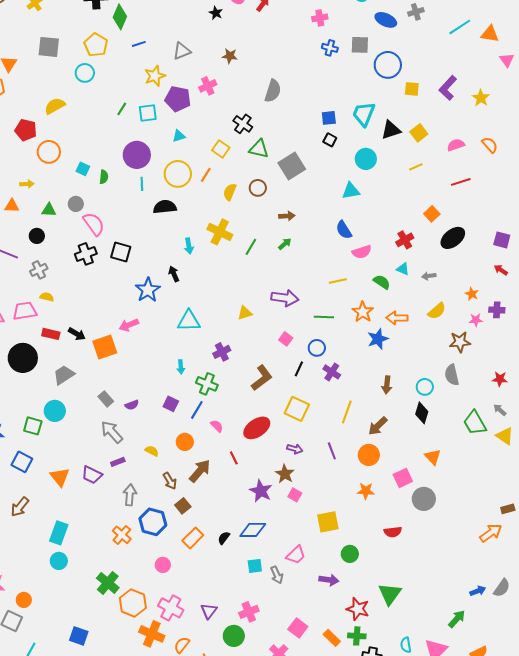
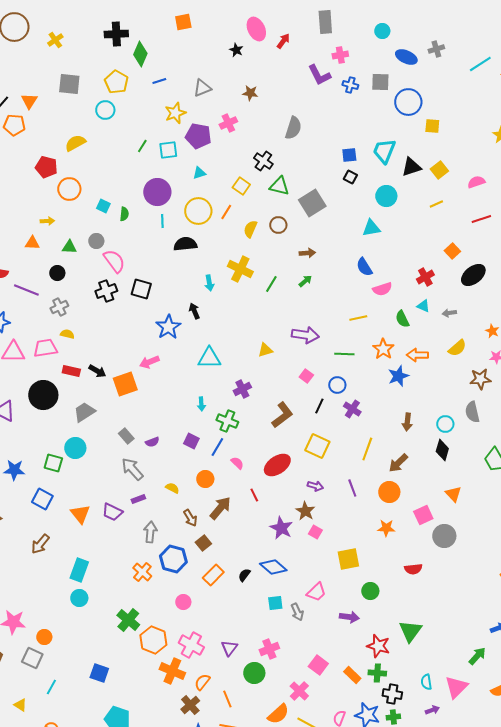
purple L-shape: (448, 88) -> (319, 75), moved, turned -70
green semicircle: (382, 282) -> (402, 319), turned -150
blue diamond: (253, 530) -> (273, 567), turned 40

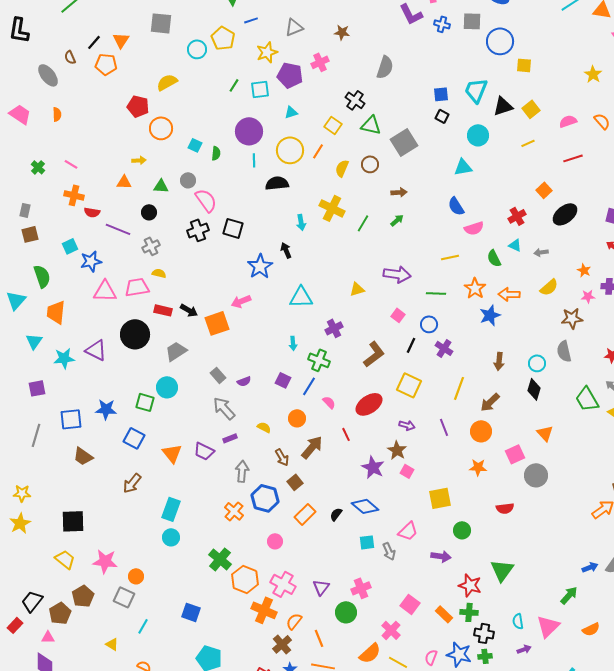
yellow pentagon: (116, 82) -> (223, 38), moved

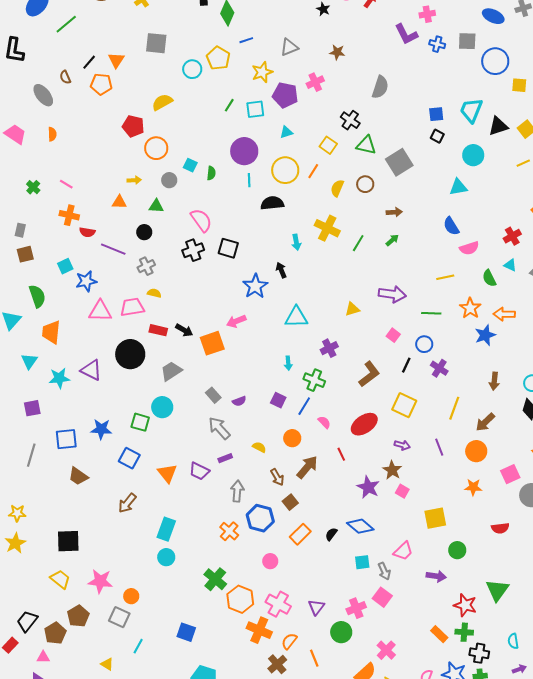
gray circle: (188, 180) -> (169, 180), moved
pink square: (410, 604) -> (382, 597), moved

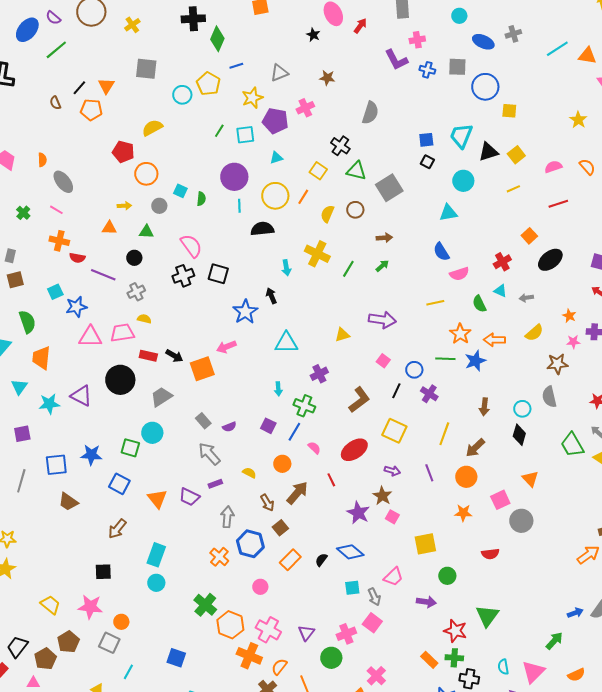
gray ellipse: (43, 95) -> (63, 182), moved
green line: (431, 313) -> (445, 359), moved
black square: (68, 541) -> (103, 572), moved, size x0.7

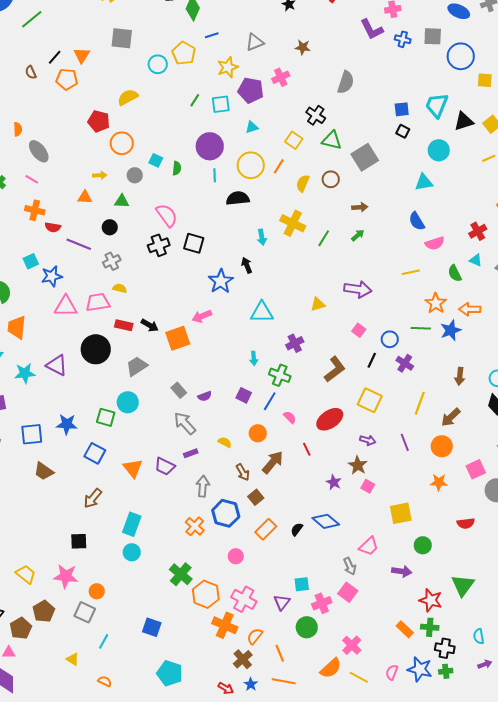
purple star: (358, 513) -> (334, 482), size x0.7
cyan square: (352, 588) -> (302, 584), moved

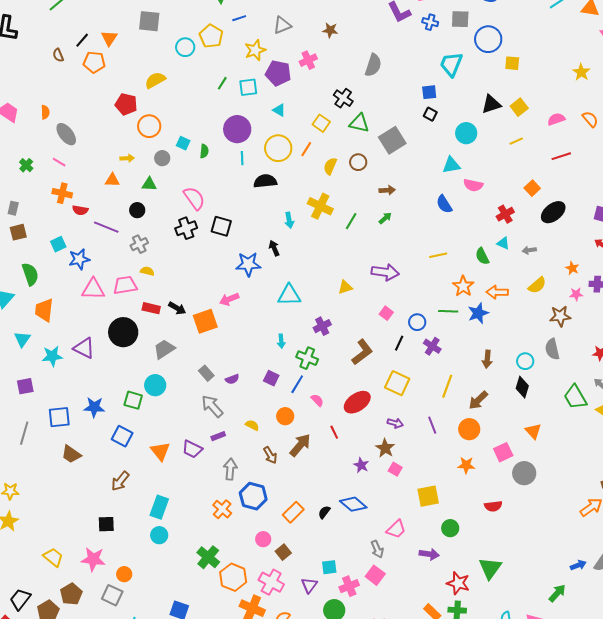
cyan trapezoid: (437, 105) -> (451, 64), moved
cyan triangle: (252, 127) -> (279, 110), turned 48
pink semicircle: (435, 243) -> (473, 185), moved, turned 30
blue star: (221, 281) -> (248, 264), turned 30
brown square: (256, 497) -> (283, 552), moved

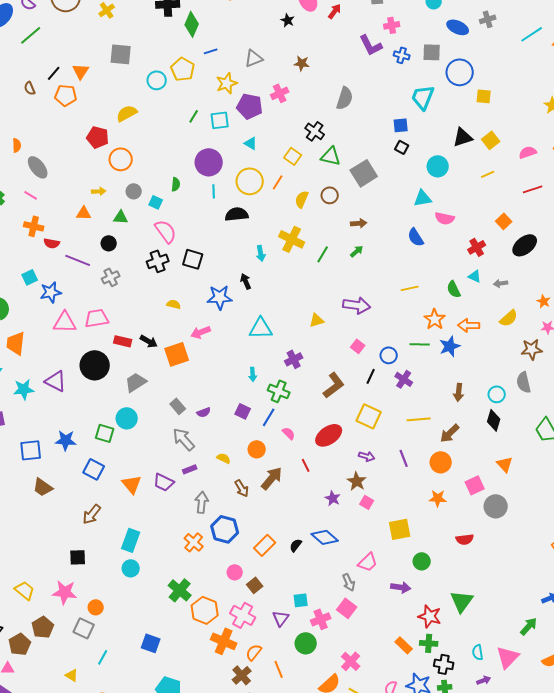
cyan square: (183, 143) -> (156, 202), moved
yellow semicircle: (147, 271) -> (174, 304), moved
yellow line: (447, 386) -> (419, 419), turned 65

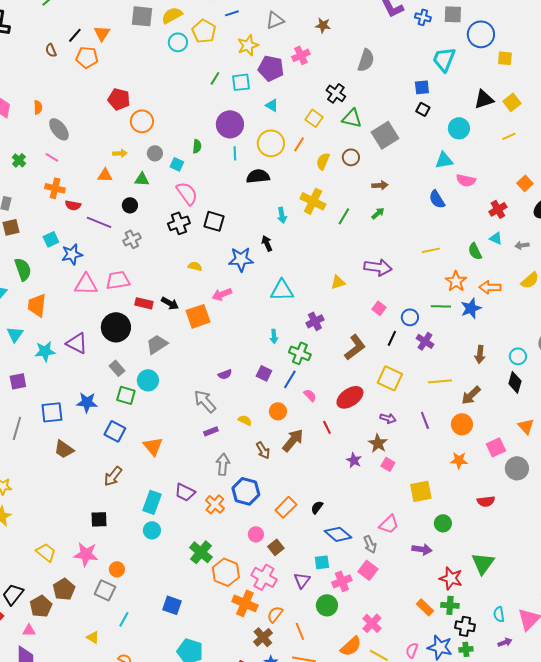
yellow semicircle: (127, 113) -> (172, 15), moved
gray rectangle: (178, 406) -> (117, 368), moved
purple trapezoid: (164, 482) -> (185, 492), moved
blue diamond: (325, 537) -> (338, 534), moved

